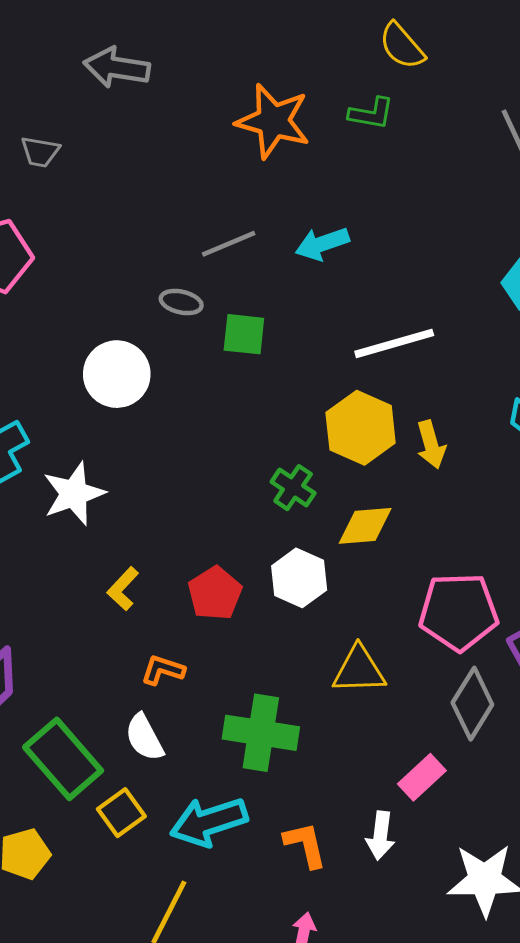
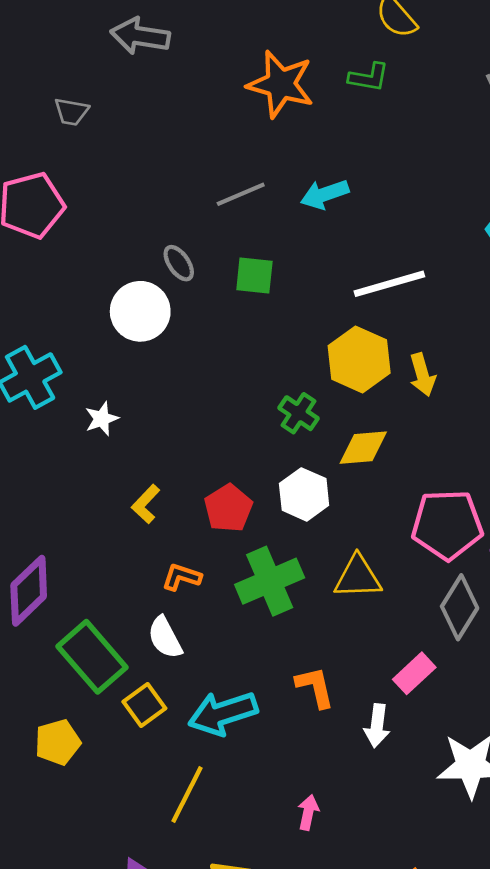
gray ellipse: (181, 302) -> (179, 263), moved, turned 42
white star: (74, 494) -> (102, 419), size x0.6
green cross: (261, 733) -> (270, 581), moved, turned -32
orange L-shape: (305, 845) -> (315, 687), moved

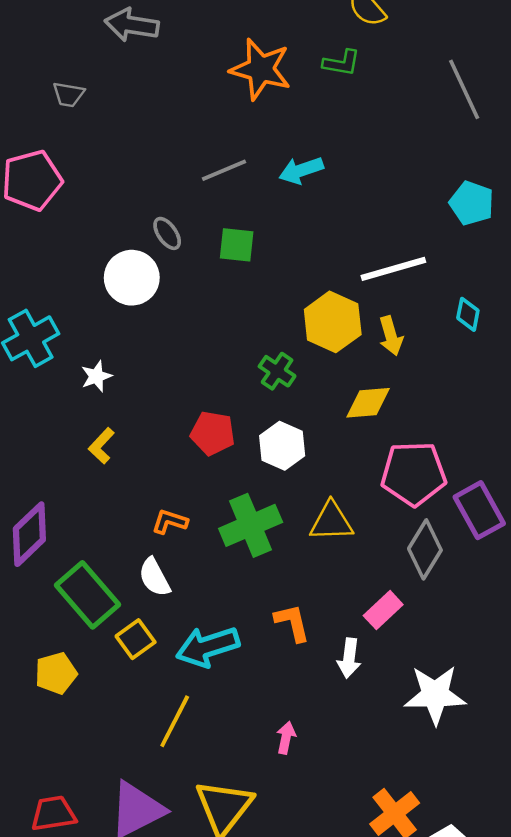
white line: (389, 284) -> (393, 269), moved
yellow diamond: (363, 448) -> (368, 403), moved
yellow L-shape: (146, 504) -> (101, 446), moved
red pentagon: (228, 508) -> (213, 433), moved, turned -30

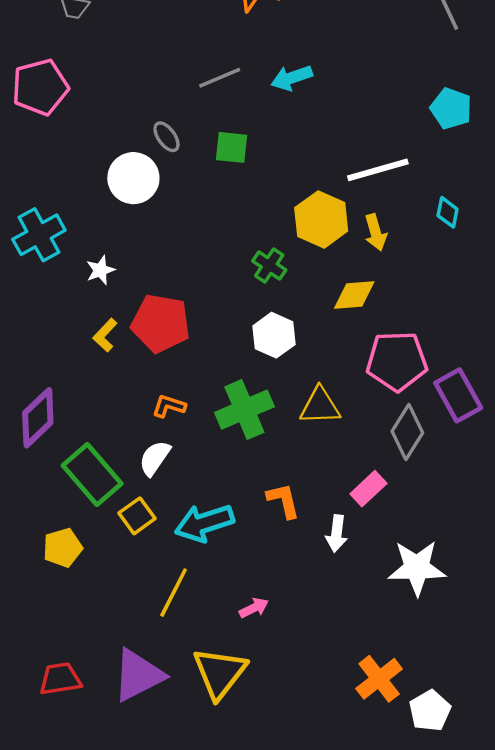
red pentagon: (213, 433) -> (161, 323), moved, size x1.4
white semicircle: (154, 577) -> (155, 458), turned 63
pink arrow: (286, 738) -> (254, 608), moved, turned 52

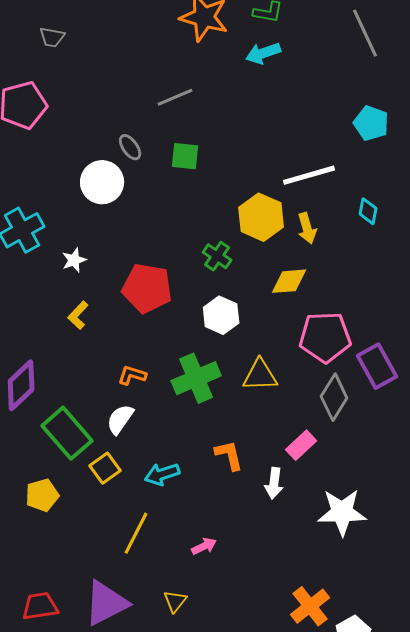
cyan arrow: (292, 78) -> (263, 53), moved
red pentagon: (161, 323) -> (147, 288), moved
cyan arrow: (204, 523) -> (162, 474), size x0.7
yellow triangle: (220, 673) -> (175, 601), size x0.5

